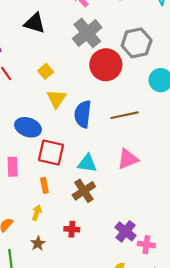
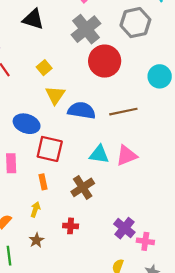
gray hexagon: (137, 43) -> (135, 23), moved
blue semicircle: (83, 114) -> (82, 110), turned 92
cyan triangle: (87, 163) -> (99, 154), moved

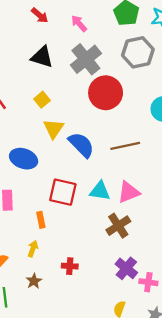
black triangle: (33, 19) -> (42, 57), moved
blue semicircle: (82, 110) -> (81, 145), turned 36
red square: (50, 149) -> (63, 192), moved
brown cross: (83, 187) -> (118, 226), moved

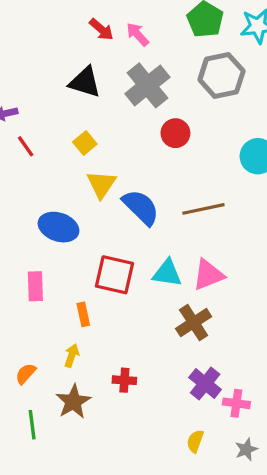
red arrow: (40, 15) -> (101, 29), moved
red circle: (106, 93) -> (175, 133), size x0.6
brown star: (34, 281) -> (73, 402), size x1.5

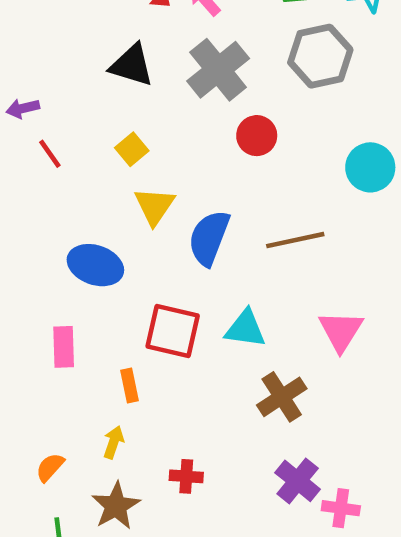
blue semicircle: (141, 207) -> (209, 238), turned -114
pink triangle: (208, 275) -> (341, 331), moved, turned -36

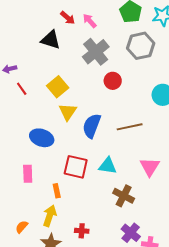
black triangle: (132, 65) -> (51, 40), moved
yellow square: (132, 149) -> (58, 87), size x1.5
brown cross: (282, 397) -> (124, 196), turned -30
yellow arrow: (114, 442) -> (50, 216), size x1.5

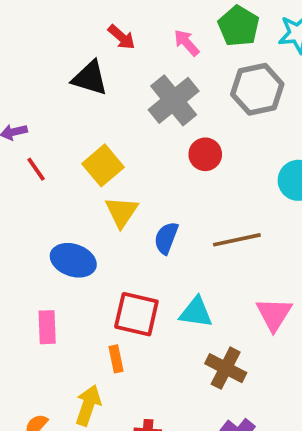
pink arrow: (90, 21) -> (187, 43), moved
blue semicircle: (92, 126) -> (166, 238), size x0.7
orange rectangle: (57, 191) -> (116, 359), moved

